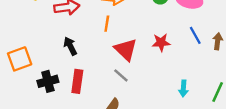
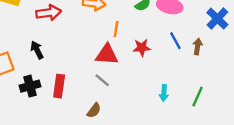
orange line: (107, 24) -> (116, 29), moved
black arrow: (70, 46) -> (37, 50), moved
red triangle: (126, 50) -> (107, 55), turned -40

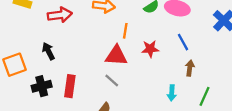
brown arrow: (198, 46) -> (190, 68), moved

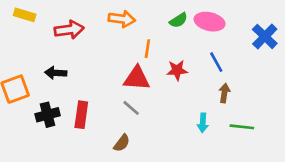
black arrow: (48, 51) -> (56, 73), turned -60
green line: (204, 96) -> (242, 127), turned 72

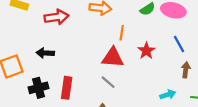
red star: (177, 70) -> (146, 51), turned -30
cyan arrow: (203, 123) -> (168, 95), turned -112

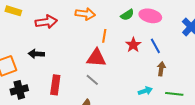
red star: (146, 51) -> (133, 45), moved
black cross: (38, 88) -> (19, 90), moved

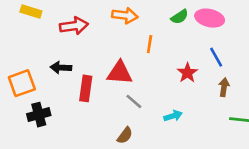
red star: (133, 45) -> (187, 73), moved
red triangle: (96, 58) -> (120, 73), moved
red rectangle: (55, 85) -> (86, 88), moved
cyan arrow: (145, 91) -> (173, 116), moved

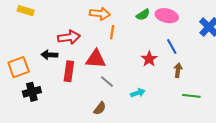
red arrow: (74, 26) -> (69, 37), moved
orange line: (150, 44) -> (112, 32), moved

